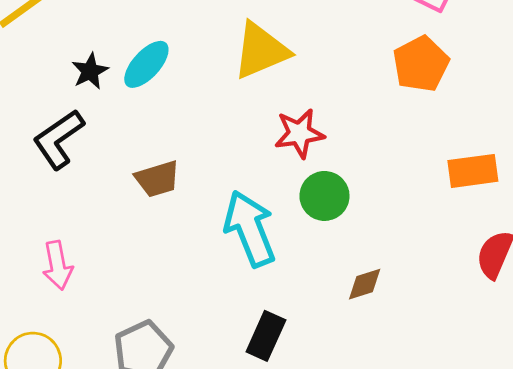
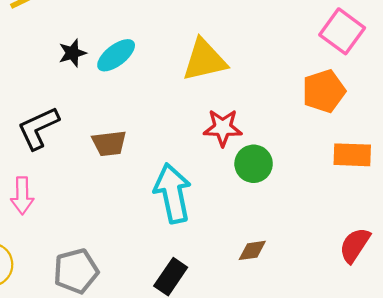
black L-shape: (59, 139) -> (38, 128), moved
orange rectangle: (473, 171) -> (352, 155), moved
green circle: (324, 196) -> (254, 164), moved

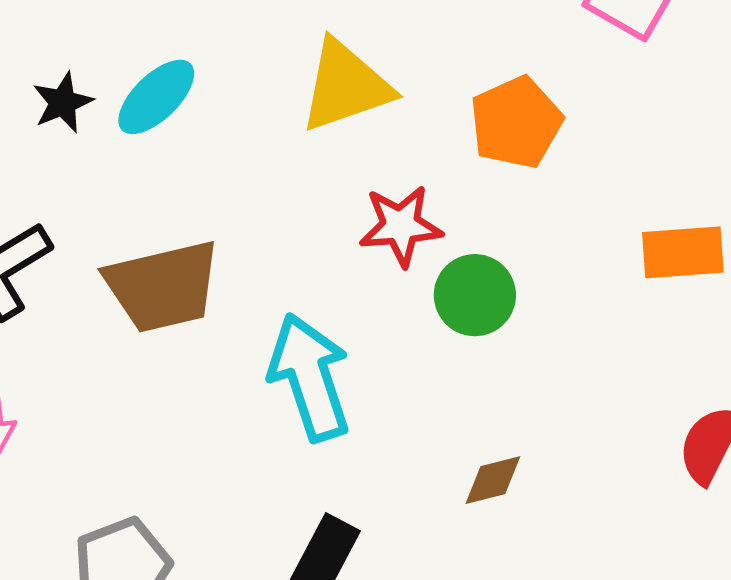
orange pentagon: (324, 91) -> (516, 122), moved
brown trapezoid: (109, 143) -> (163, 286), size x1.6

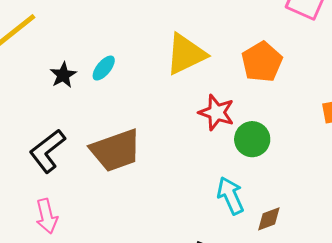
cyan ellipse: (156, 97) -> (104, 68), size x0.7
red star: (401, 226) -> (216, 112), turned 30
cyan arrow: (310, 377) -> (231, 196), moved, size x0.7

